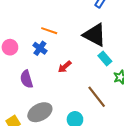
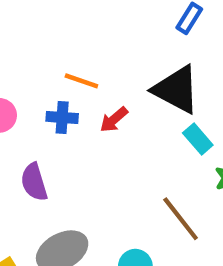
blue cross: (40, 48) -> (62, 117), turned -32
red arrow: (65, 67) -> (114, 120), moved

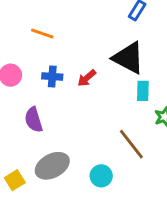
orange line: (81, 81) -> (42, 33), moved
cyan rectangle: (198, 139) -> (143, 91), turned 42

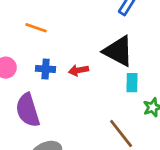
red arrow: (87, 78) -> (79, 70), turned 30
purple semicircle: (34, 120) -> (28, 110), size x1.4

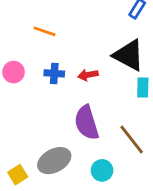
purple semicircle: (28, 110) -> (87, 123), moved

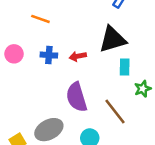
black triangle: (129, 55) -> (113, 39), turned -44

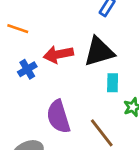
blue cross: (49, 55) -> (27, 69), turned -35
red arrow: (78, 56) -> (58, 54), moved, size x1.5

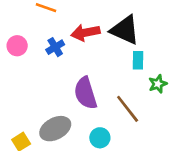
black triangle: (99, 52) -> (125, 30), turned 40

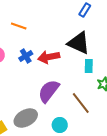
red arrow: (85, 33) -> (49, 57), moved
purple semicircle: (85, 93) -> (49, 91), turned 55

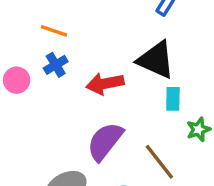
blue cross: (26, 56) -> (56, 65), moved

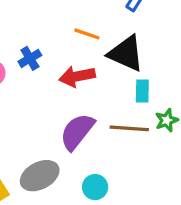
orange line: (54, 31) -> (87, 34), moved
brown line: (159, 162) -> (129, 128), moved, turned -48

